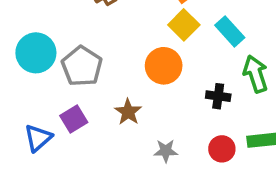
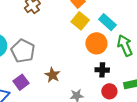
orange circle: (164, 66) -> (96, 43), moved
black cross: (218, 96) -> (102, 70), moved

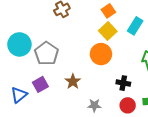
cyan rectangle: (107, 22) -> (135, 26), moved, turned 72
orange circle: (96, 43) -> (101, 54), moved

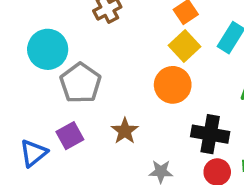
cyan circle: (19, 44) -> (48, 49), moved
black cross: (123, 83) -> (210, 134), size x1.5

